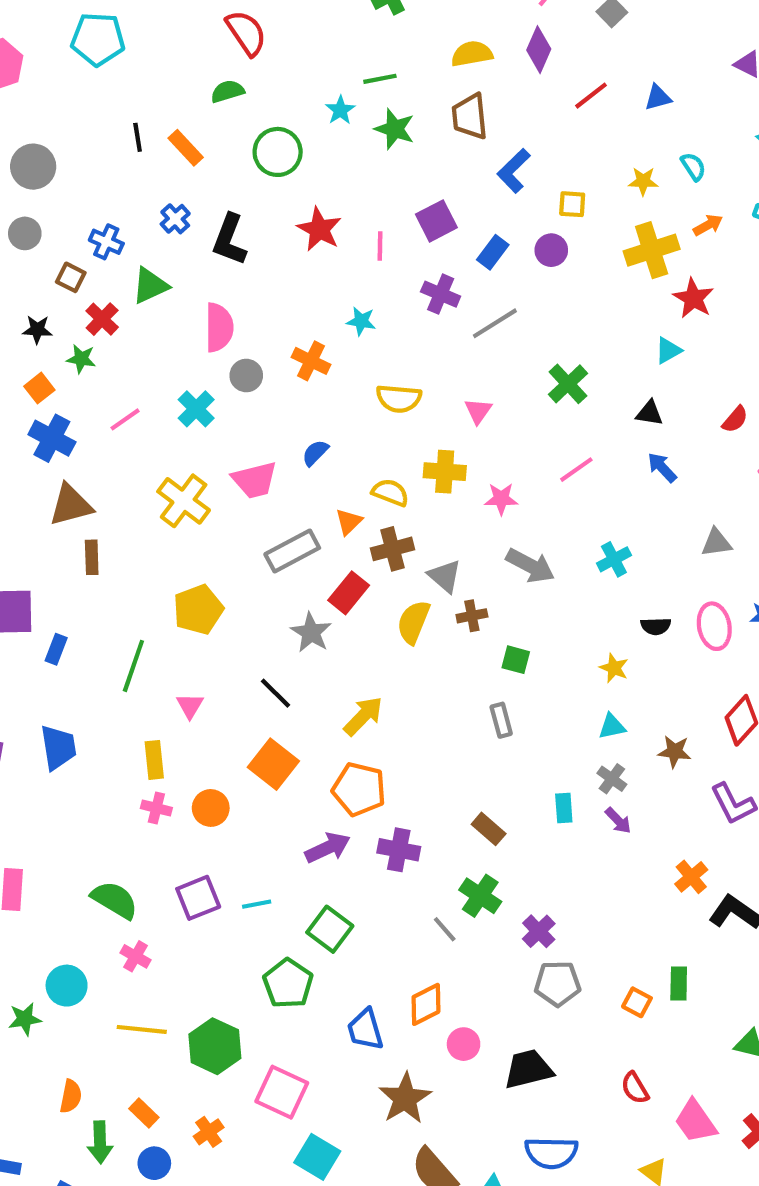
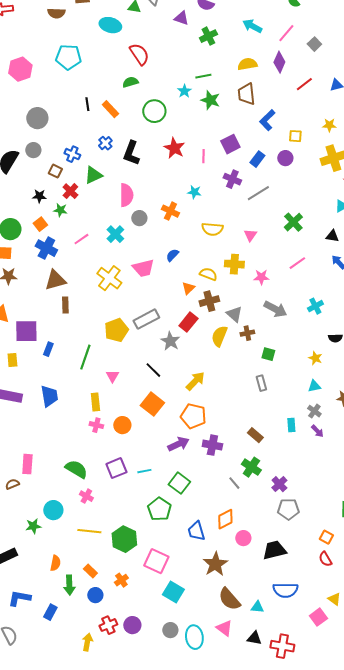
gray rectangle: (292, 551) -> (146, 319), moved
orange square: (637, 1002) -> (326, 537), moved

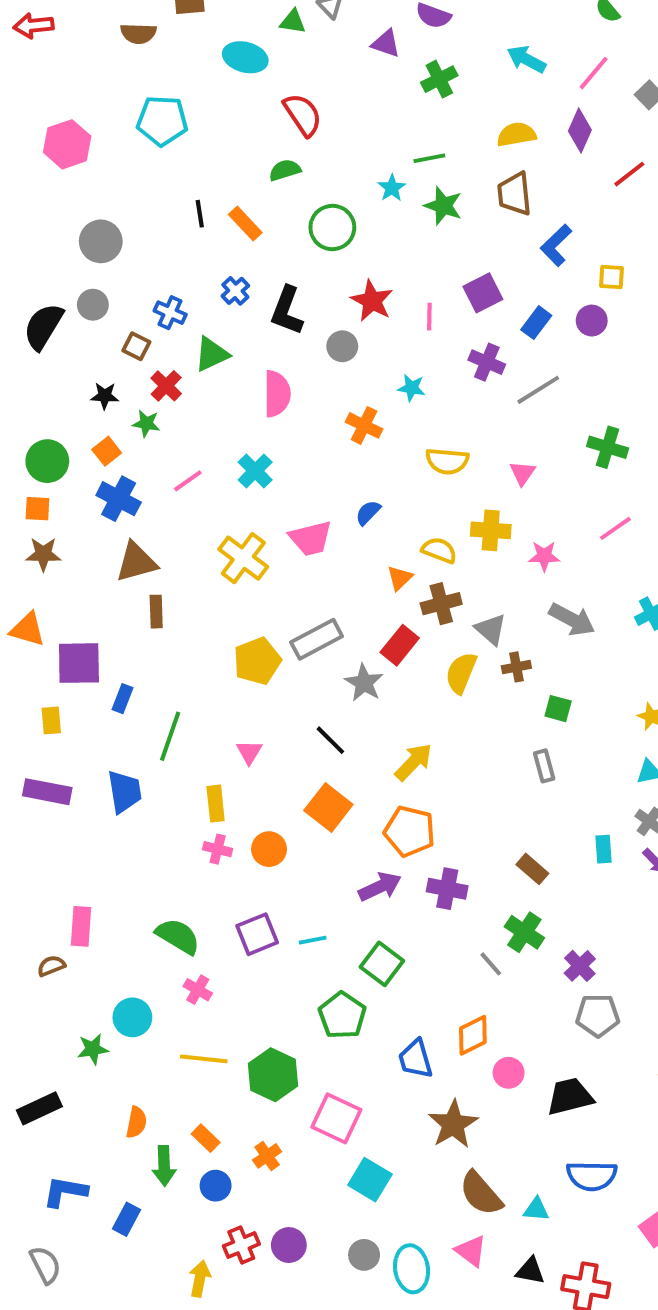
gray circle: (139, 218) -> (342, 346), moved
green cross: (293, 222) -> (608, 447), turned -30
green line: (85, 357) -> (170, 736), moved

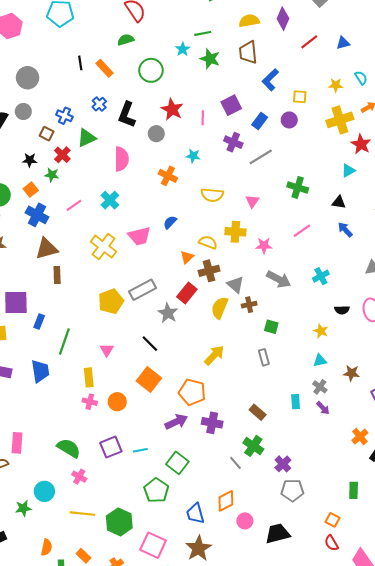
yellow arrow: (414, 762) -> (214, 355), moved
brown star: (453, 1124) -> (198, 548), moved

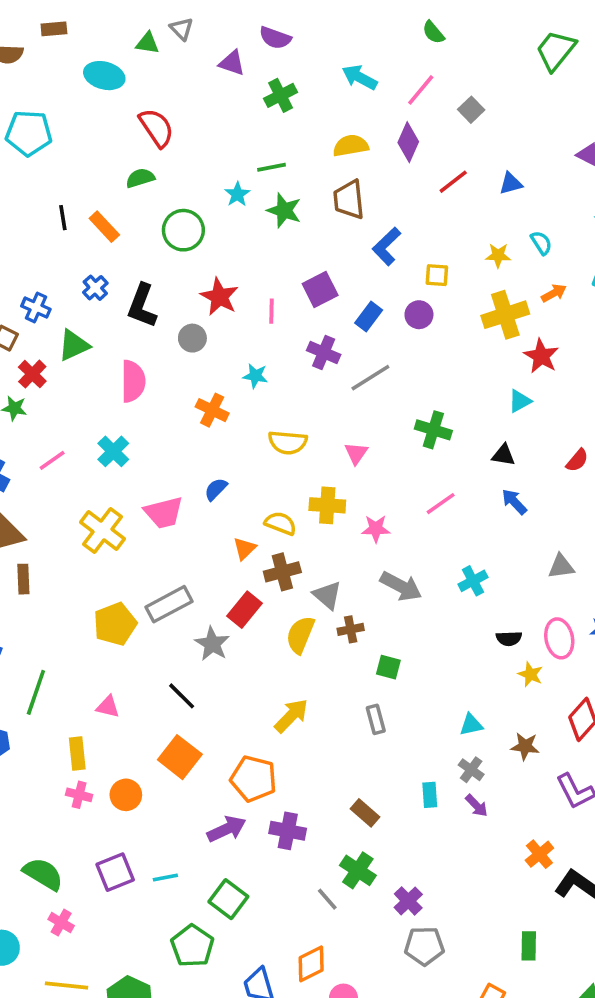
yellow star: (321, 331) -> (530, 674), moved
pink triangle: (107, 350) -> (108, 707), turned -48

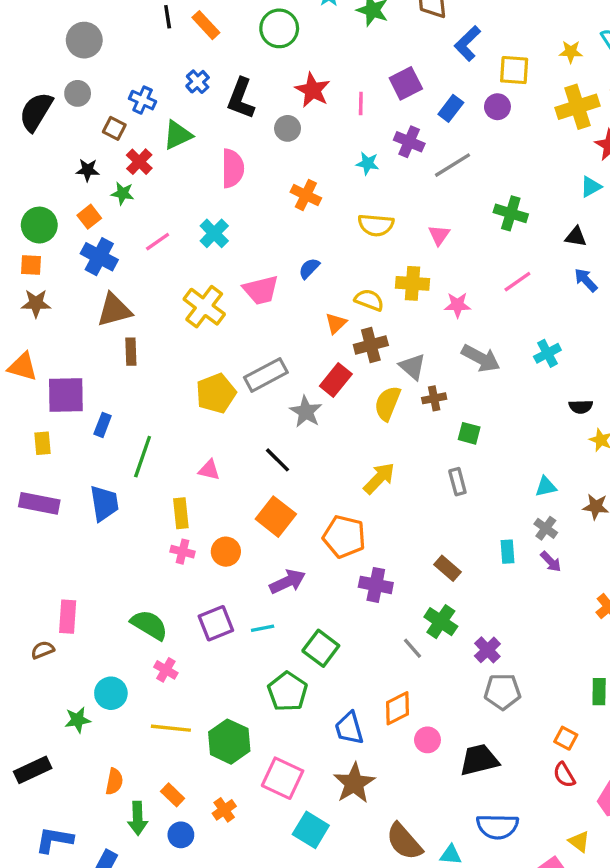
yellow square: (437, 275) -> (514, 70), size x1.4
cyan star: (255, 376) -> (367, 163), moved
purple arrow: (227, 829) -> (288, 582), moved

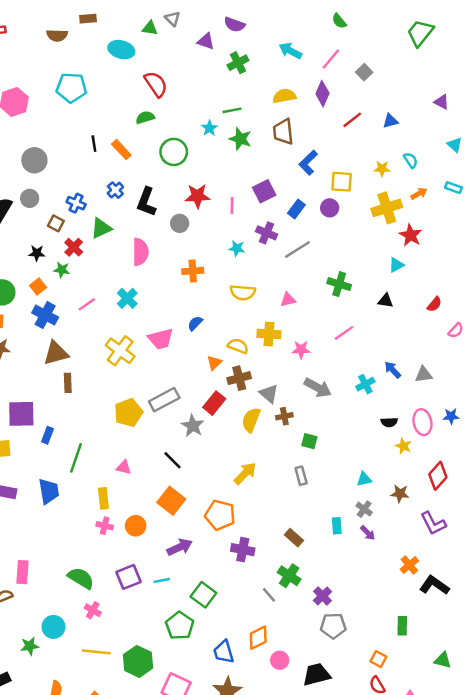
red star: (313, 90) -> (197, 196), turned -30
orange cross: (306, 195) -> (193, 271), turned -30
pink triangle: (439, 235) -> (288, 300), turned 42
blue arrow: (586, 280) -> (393, 370), moved

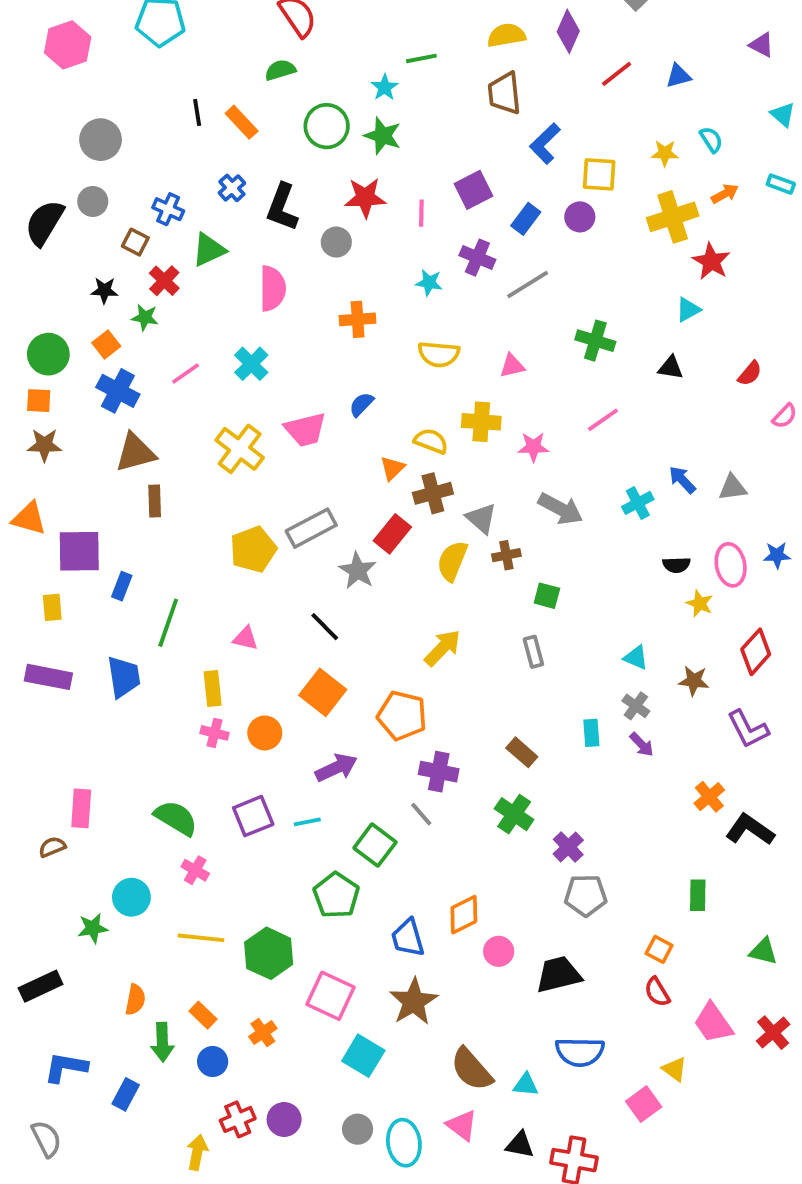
green star: (240, 139) -> (383, 136), moved
cyan triangle: (364, 479) -> (636, 658), turned 35
gray line: (269, 595) -> (421, 814), moved

